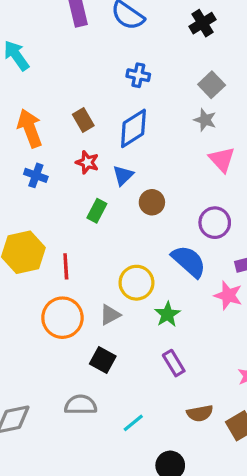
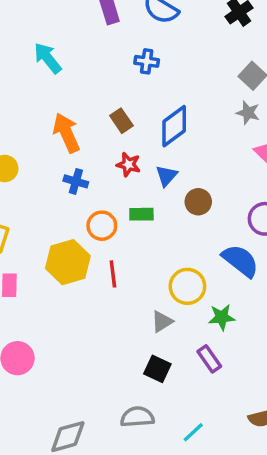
blue cross: (138, 75) -> (147, 61), moved
green rectangle: (97, 211) -> (141, 214), turned 65
green star: (167, 314) -> (222, 317), turned 30
orange circle: (62, 318) -> (102, 226), moved, size x0.7
purple rectangle: (174, 363) -> (209, 359), moved

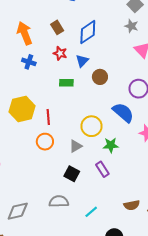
orange circle: (102, 226) -> (45, 142), moved

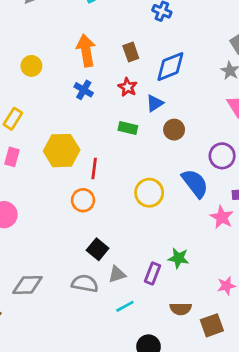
green star: (111, 145) -> (179, 258), moved
gray triangle: (76, 146) -> (117, 274), moved
purple rectangle: (102, 169) -> (153, 273), moved, turned 42
black square: (72, 174) -> (98, 249), moved

